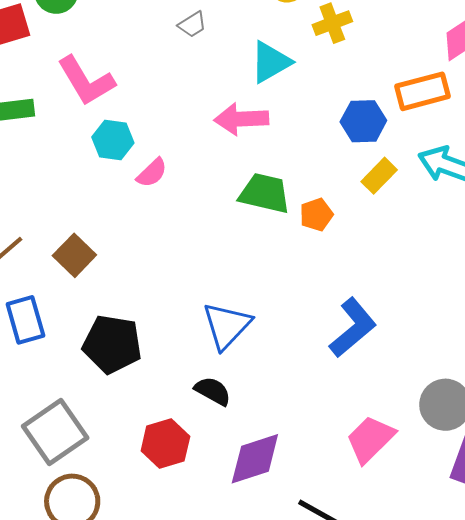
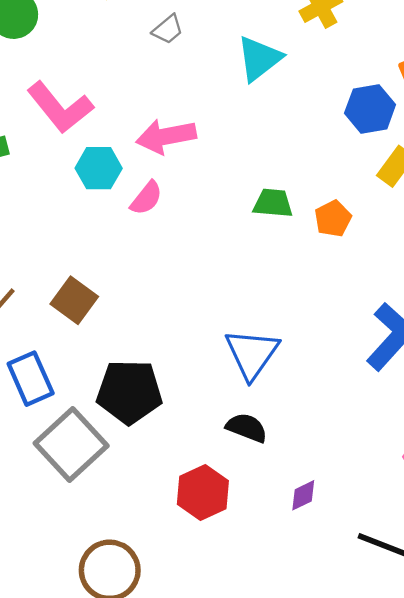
pink arrow: (241, 119) -> (166, 136), moved
green trapezoid: (265, 193) -> (273, 203), size x0.7
gray square: (55, 432) -> (71, 445), moved
purple diamond: (255, 459) -> (303, 495), size x0.5

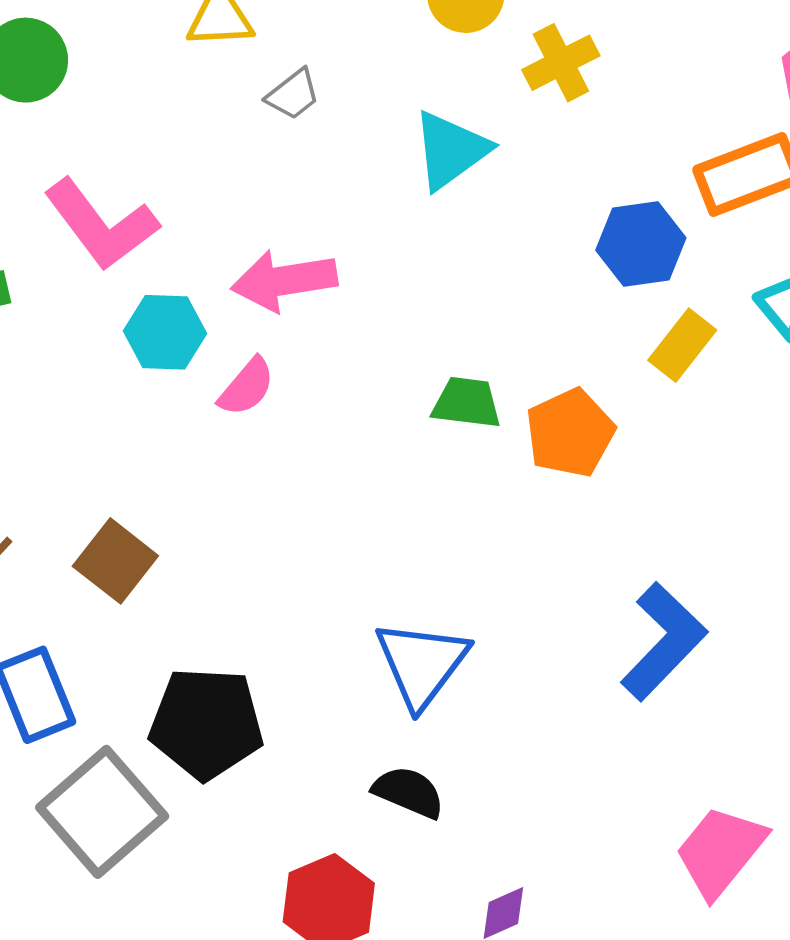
orange pentagon: (333, 219) -> (570, 433), size x1.4

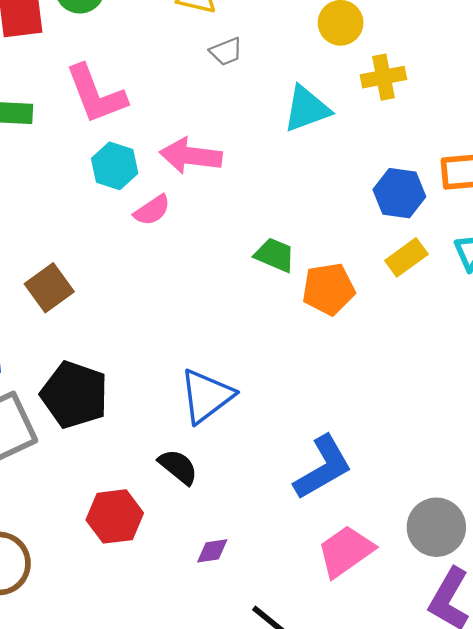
blue L-shape: (664, 641) -> (323, 468), moved

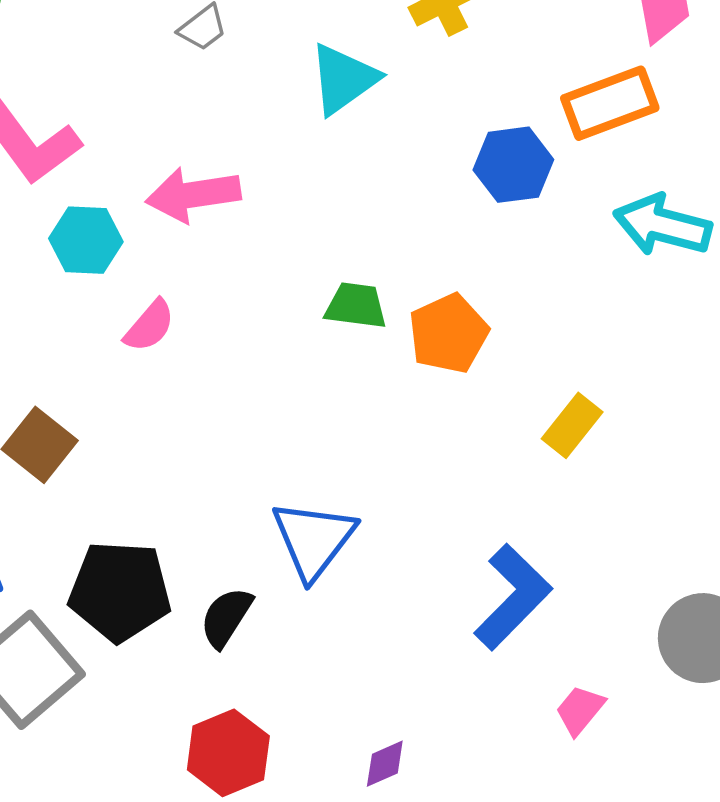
pink semicircle: (152, 210) -> (149, 326), moved
yellow rectangle: (406, 257) -> (572, 425), moved
black semicircle: (178, 467) -> (226, 617), moved, turned -81
pink trapezoid: (346, 551) -> (580, 710), size x0.6

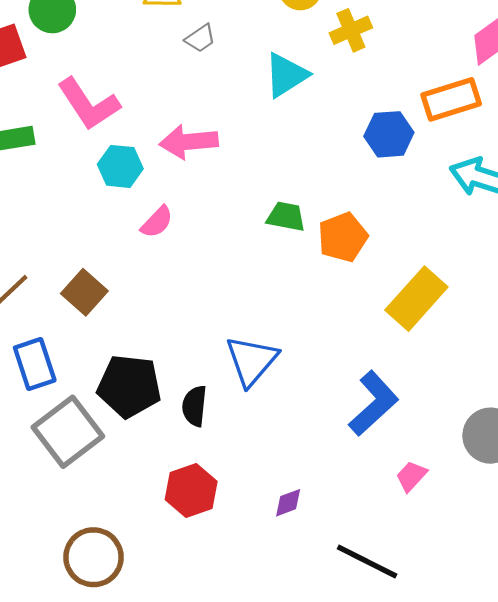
yellow rectangle: (572, 425) -> (416, 299), size x1.6
black semicircle: (226, 617) -> (194, 406), turned -30

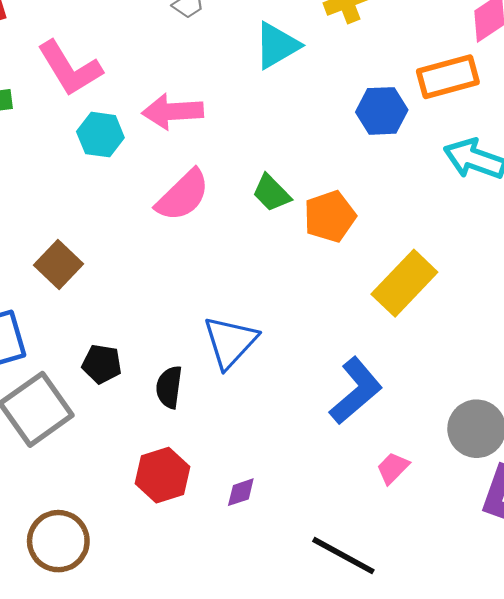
green trapezoid: (286, 217) -> (271, 193), turned -147
pink semicircle: (157, 222) -> (183, 195), moved, size x1.6
black pentagon: (129, 386) -> (102, 364), size x0.6
purple diamond: (288, 503) -> (241, 492), moved

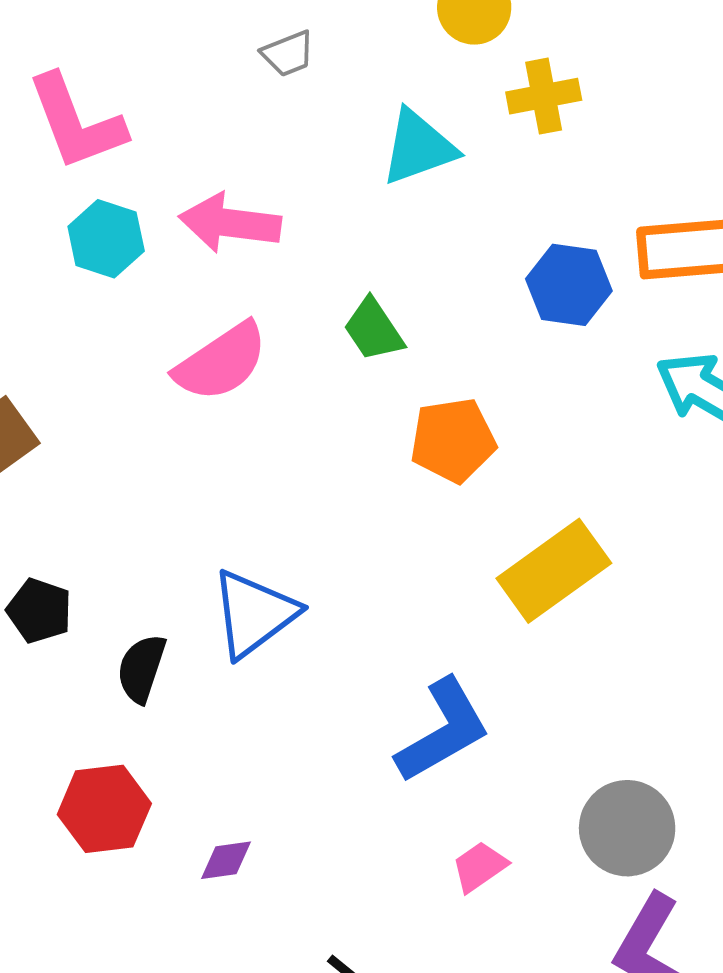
green trapezoid: (271, 193) -> (374, 330), moved

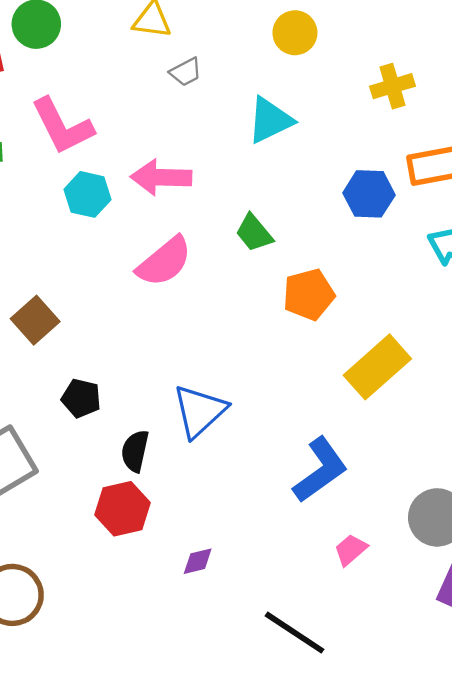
yellow cross: (544, 96) -> (393, 86), moved
black pentagon: (39, 611) -> (81, 398), moved
red hexagon: (104, 809) -> (123, 509), moved

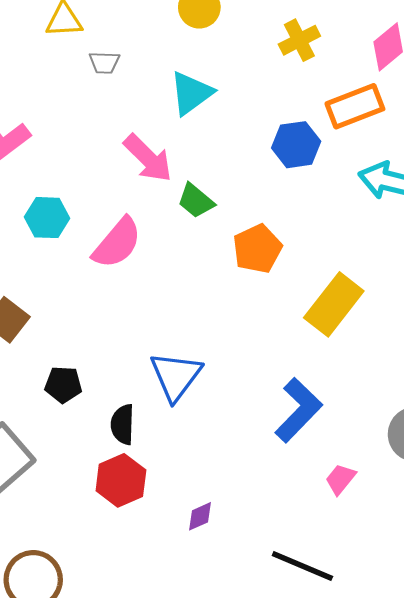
gray trapezoid: (186, 72) -> (104, 63), turned 40
pink arrow: (161, 177) -> (148, 158), moved, turned -126
cyan hexagon: (87, 194) -> (47, 218), moved

